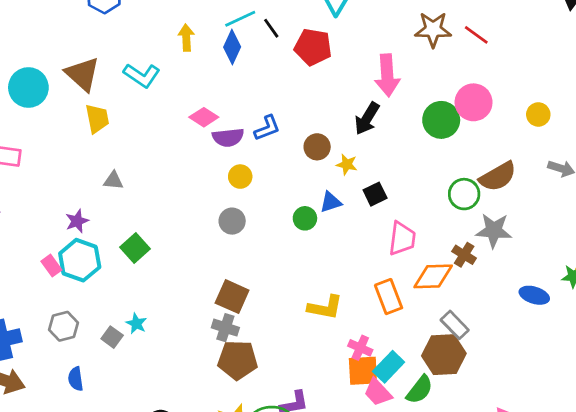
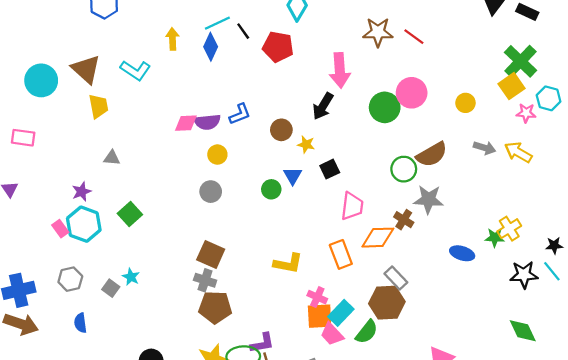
pink diamond: (204, 117) -> (186, 123), moved, turned -35
blue triangle: (331, 202) -> (293, 176), turned -42

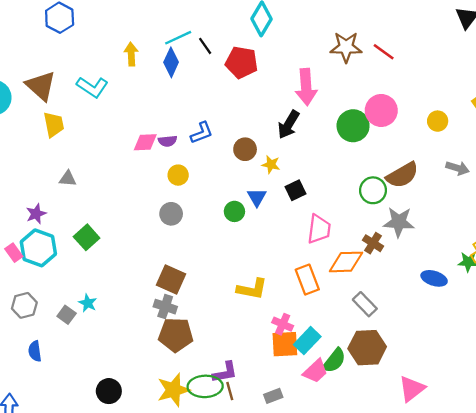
purple semicircle: (207, 122) -> (168, 141), size x0.7
brown hexagon: (387, 303) -> (367, 348), moved
pink trapezoid: (332, 334) -> (315, 371), moved, turned -90

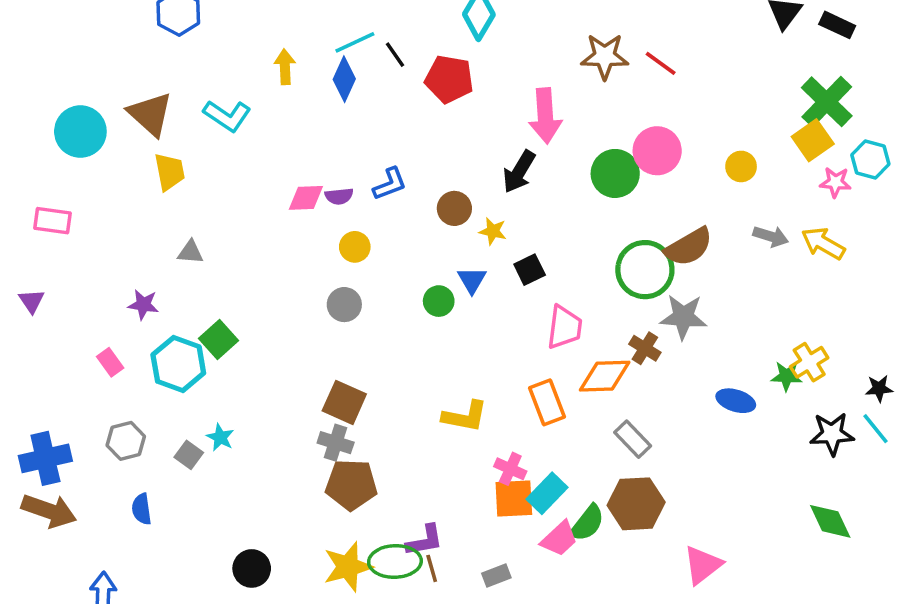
green circle: (373, 190) -> (645, 270), size x1.4
purple star: (36, 214) -> (143, 305), turned 30
cyan hexagon: (38, 248) -> (178, 364), moved

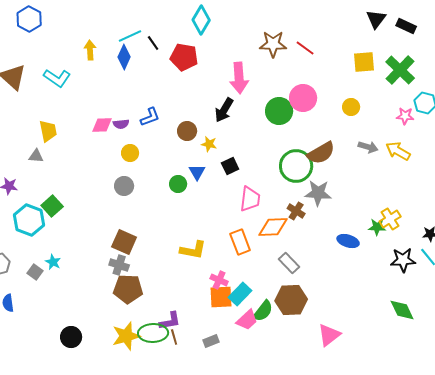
yellow square: (813, 140) -> (364, 62), moved, turned 30
yellow trapezoid: (170, 172) -> (48, 131), moved

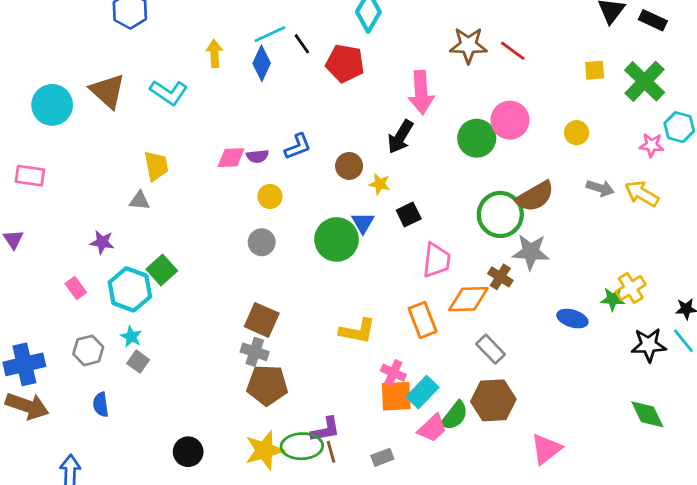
yellow square: (364, 62) -> (595, 70), size x0.7
green circle: (178, 184) -> (337, 239), size x1.8
cyan star: (53, 262) -> (131, 337), moved

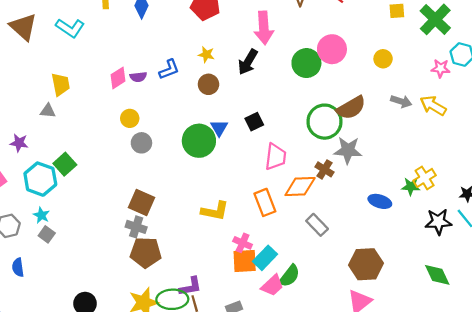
pink diamond: (231, 158) -> (118, 78), turned -30
yellow star: (380, 184) -> (206, 55), moved
yellow circle: (270, 196) -> (130, 118), moved
brown hexagon: (493, 400) -> (366, 264), moved

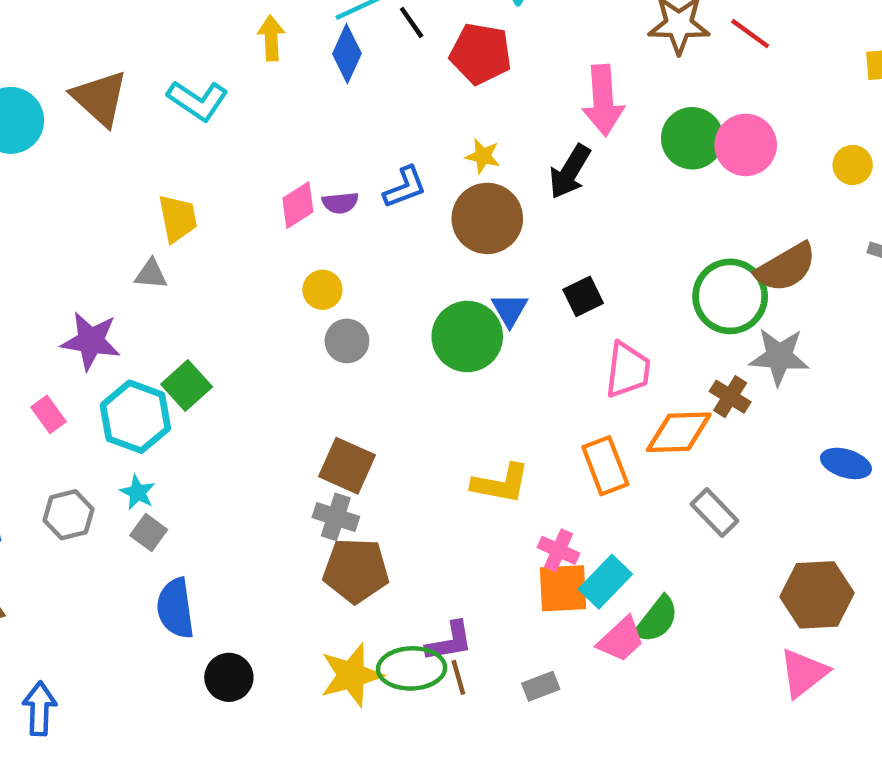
green circle: (306, 63) -> (692, 138), moved
brown circle: (208, 84) -> (487, 218), size x1.6
purple star: (19, 143) -> (91, 341), size x1.5
blue semicircle: (18, 267) -> (175, 608), moved, size x1.5

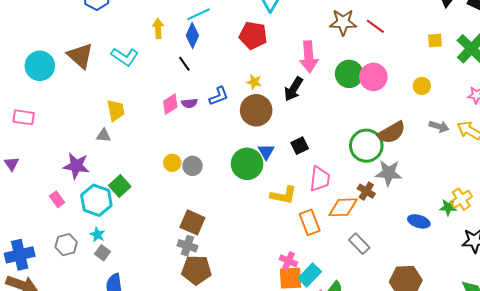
black line: (412, 22) -> (184, 64), moved
yellow circle: (322, 290) -> (172, 163), moved
yellow L-shape: (501, 484) -> (283, 195), moved

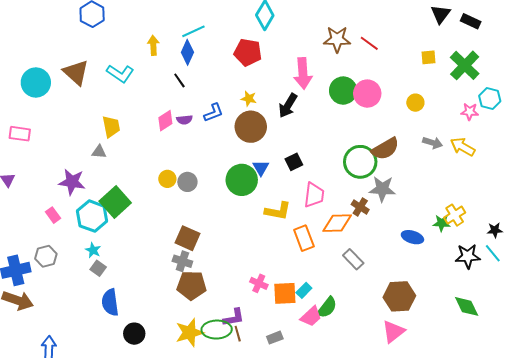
green square: (120, 186) -> (115, 202), size x1.4
gray hexagon: (66, 245) -> (46, 256), moved
pink cross: (288, 261) -> (259, 283), moved
cyan rectangle: (310, 275) -> (304, 290), size x0.7

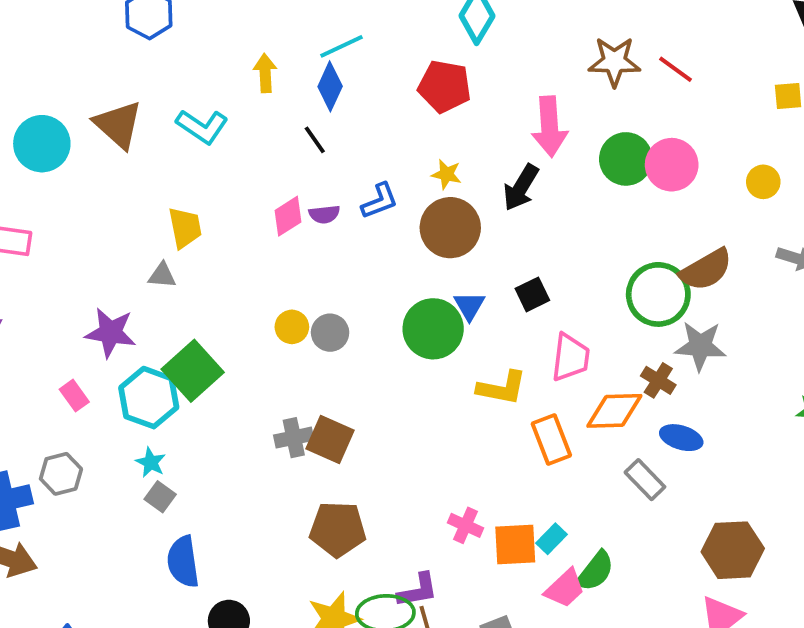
blue ellipse: (412, 237) -> (681, 438), moved
gray cross: (182, 261) -> (294, 438), moved, turned -30

